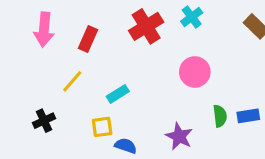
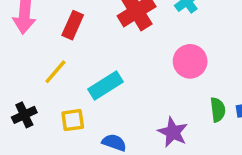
cyan rectangle: (118, 94) -> (105, 86), size x1.4
yellow square: (102, 127) -> (73, 120), moved

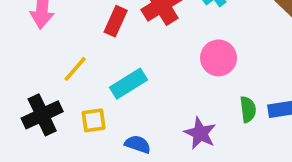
red rectangle: (73, 25) -> (116, 21), moved
black cross: (24, 115) -> (42, 115), size x1.5

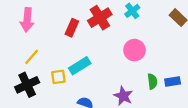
yellow line: (75, 69) -> (32, 57), moved
yellow square: (94, 120) -> (58, 77), moved

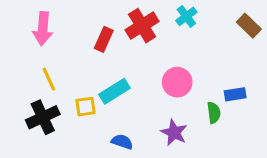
pink circle: (135, 50) -> (177, 82), moved
yellow line: (32, 57) -> (49, 79), turned -66
blue rectangle: (173, 81) -> (235, 94), moved

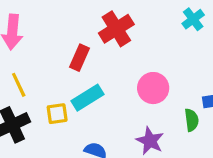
cyan cross: (186, 16) -> (193, 19), moved
red rectangle: (104, 39) -> (80, 58), moved

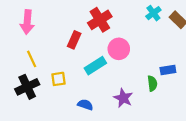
pink circle: (153, 88) -> (119, 49), moved
cyan rectangle: (88, 98) -> (95, 66), moved

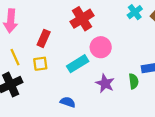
red rectangle: (74, 40) -> (44, 38), moved
yellow square: (59, 79) -> (40, 64), moved
purple star: (123, 98) -> (105, 83), moved

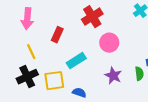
yellow square: (40, 64) -> (54, 81), moved, size x1.5
cyan rectangle: (78, 64) -> (76, 61), moved

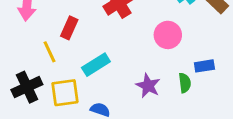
pink circle: (109, 43) -> (168, 35), moved
yellow line: (31, 52) -> (49, 52), moved

